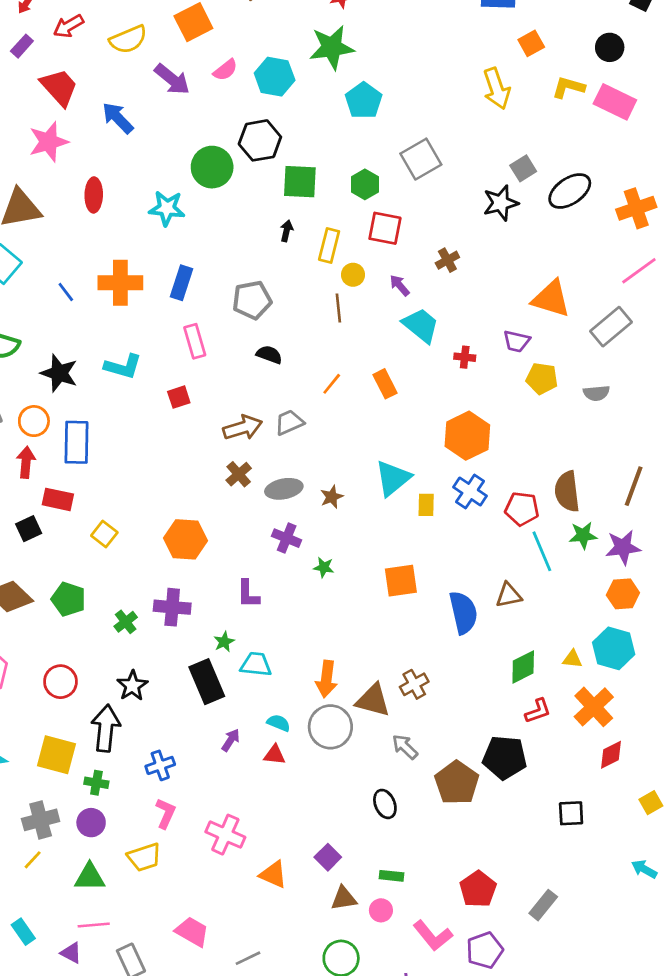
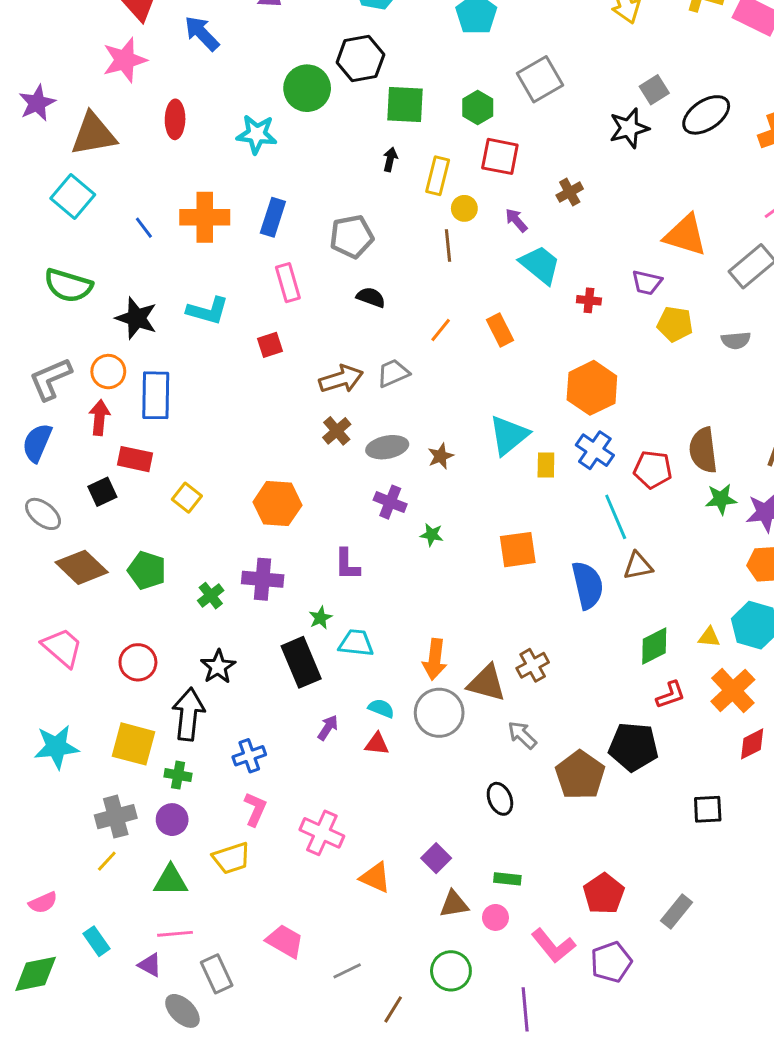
cyan line: (542, 551) -> (616, 517), moved

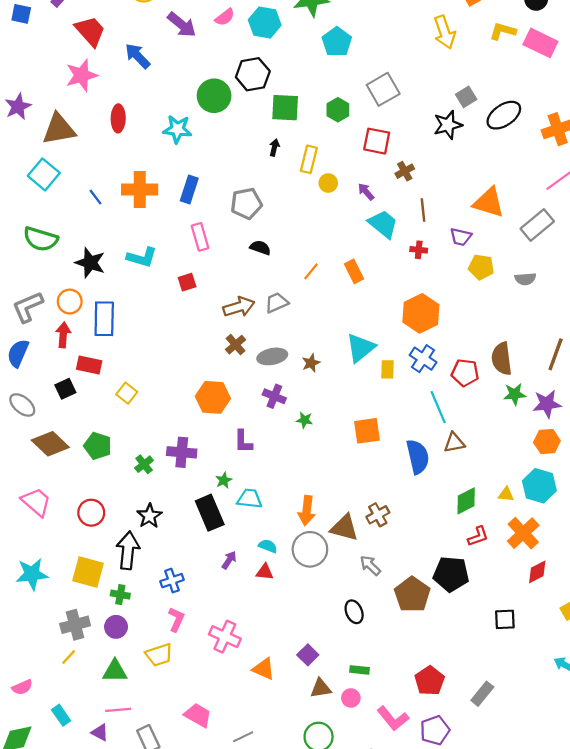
red square: (500, 156) -> (377, 141), moved
brown line: (448, 245) -> (423, 210), moved
orange hexagon: (277, 504) -> (213, 397), moved

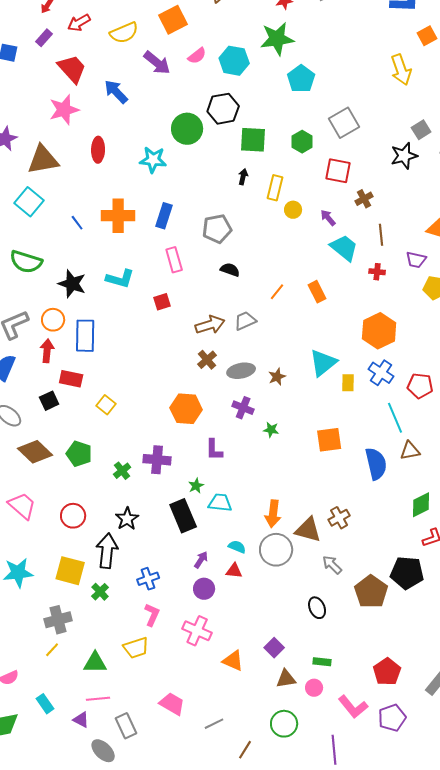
green cross: (120, 595) -> (100, 592), turned 36
purple circle: (116, 627) -> (204, 589), moved

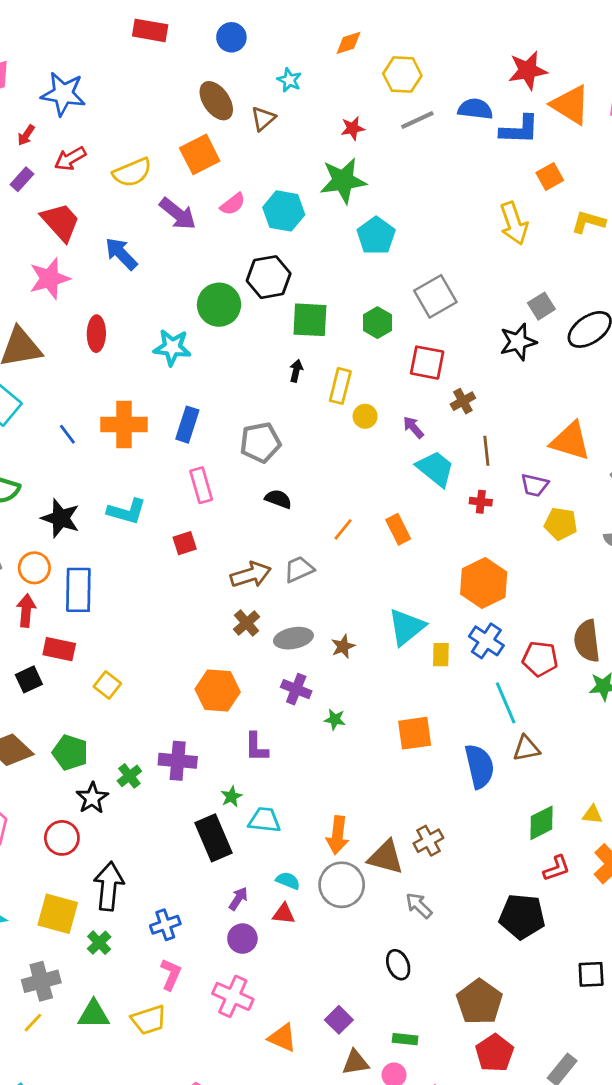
black star: (127, 519) -> (92, 798), moved
brown pentagon: (371, 592) -> (479, 1002), moved
green triangle: (95, 663) -> (94, 1014), moved

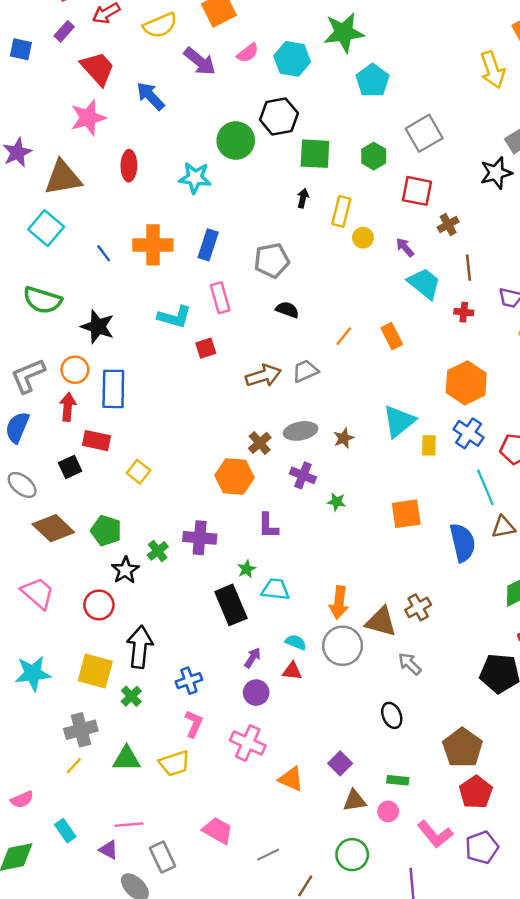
cyan L-shape: (127, 511) -> (175, 317), moved
brown cross: (247, 623) -> (260, 443), moved

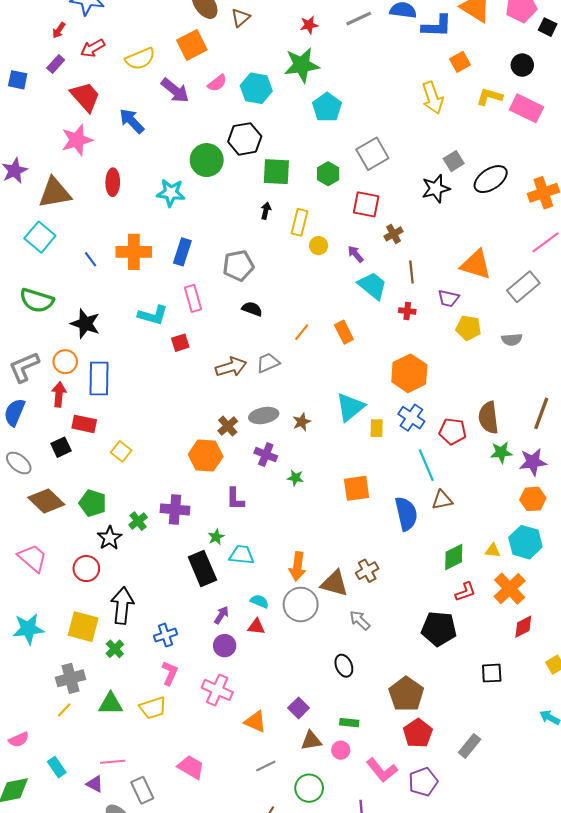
gray line: (268, 855) -> (266, 766), moved

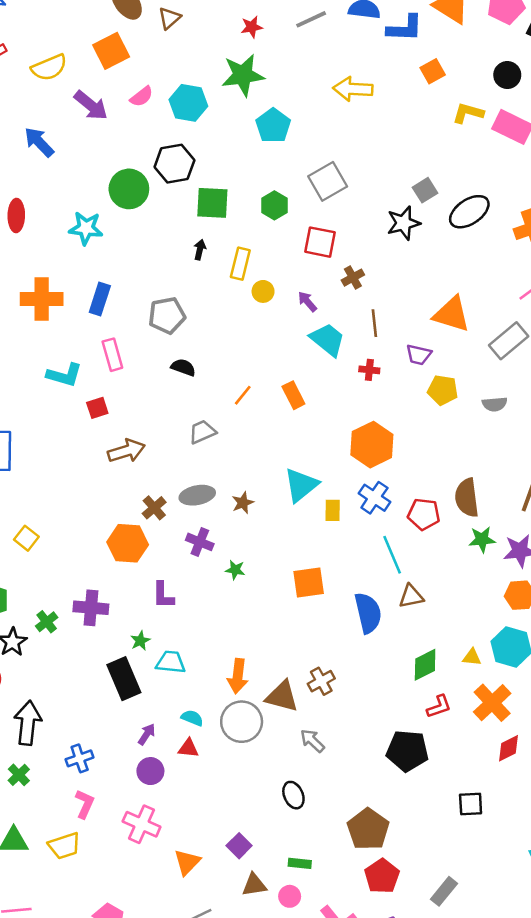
yellow arrow: (433, 98) -> (353, 89), moved, turned 112
brown arrow: (231, 367) -> (126, 451), moved
orange triangle: (255, 722) -> (187, 862), turned 50

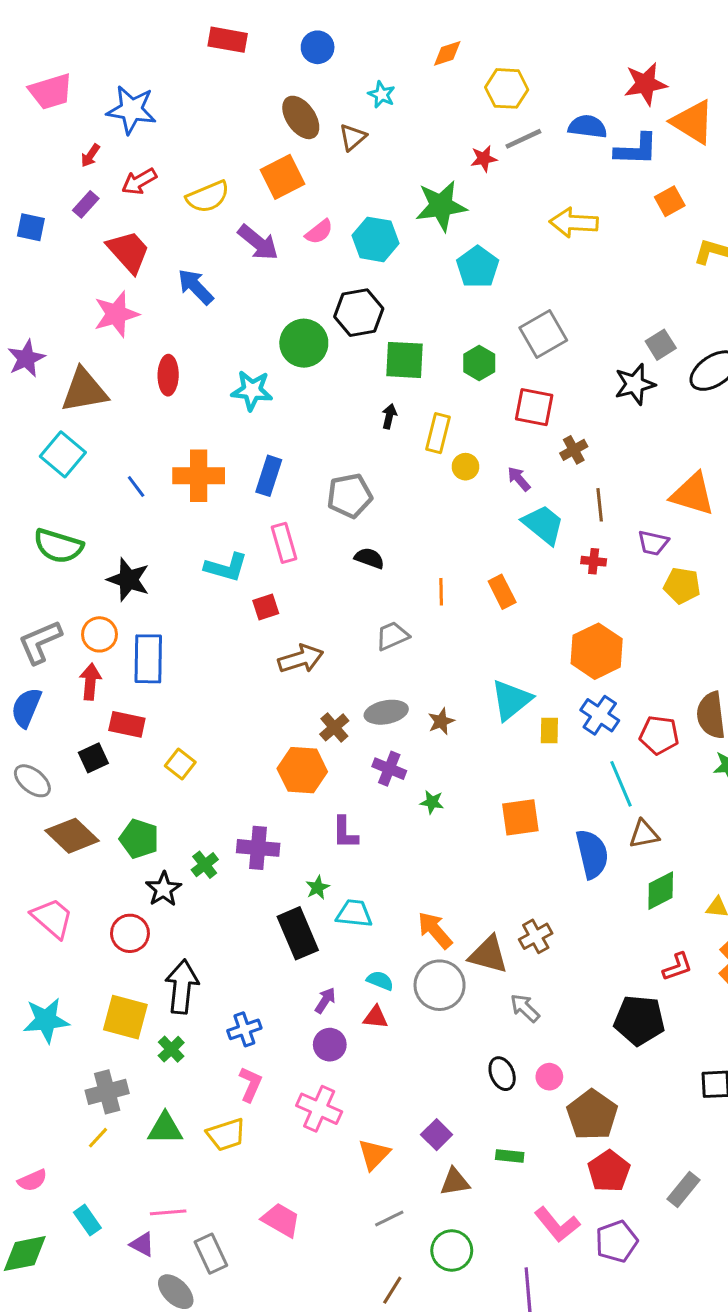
red star: (252, 27) -> (484, 159), moved
orange line: (243, 395) -> (441, 592), turned -40
green diamond: (425, 665) -> (661, 891), moved
orange arrow: (238, 676) -> (435, 930), turned 132
pink circle: (290, 896) -> (549, 1077), moved

